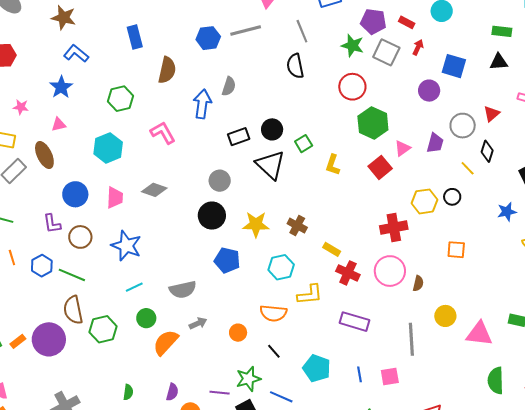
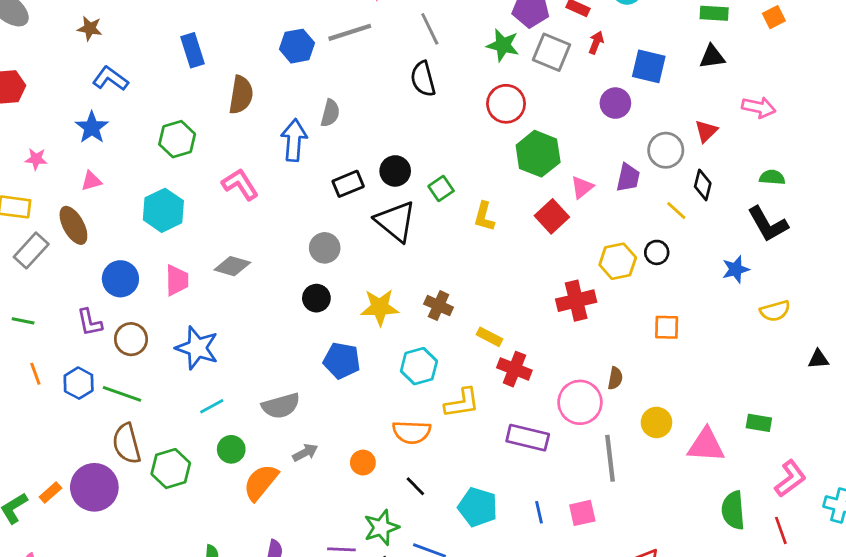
brown star: (64, 18) -> (90, 28), size x0.7
black circle: (212, 216) -> (316, 298), size x0.7
pink circle: (390, 271) -> (580, 402), moved

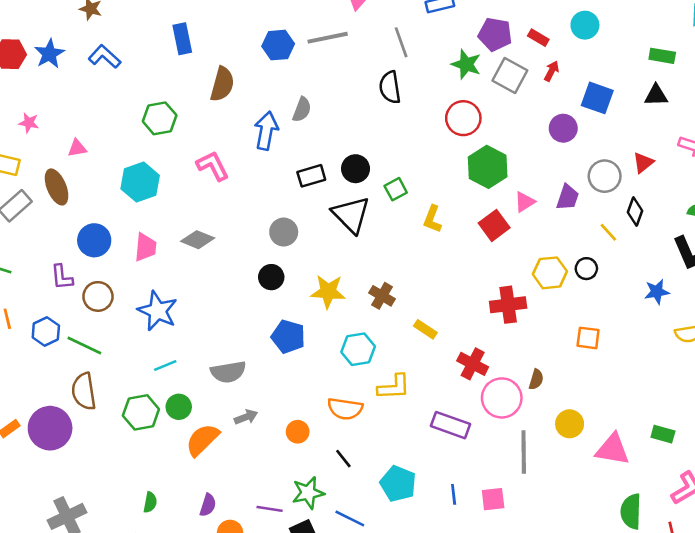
blue star: (92, 128) -> (49, 54), moved
red cross: (514, 369) -> (473, 364), moved
green hexagon: (171, 469) -> (141, 412), moved

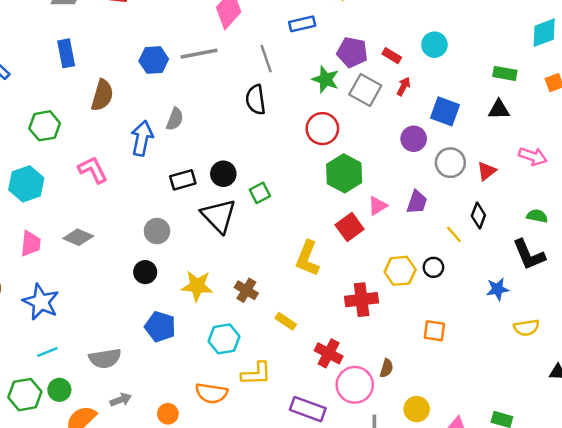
gray circle: (605, 176) -> (450, 163), moved
yellow L-shape: (432, 219) -> (308, 258), moved, size x1.4

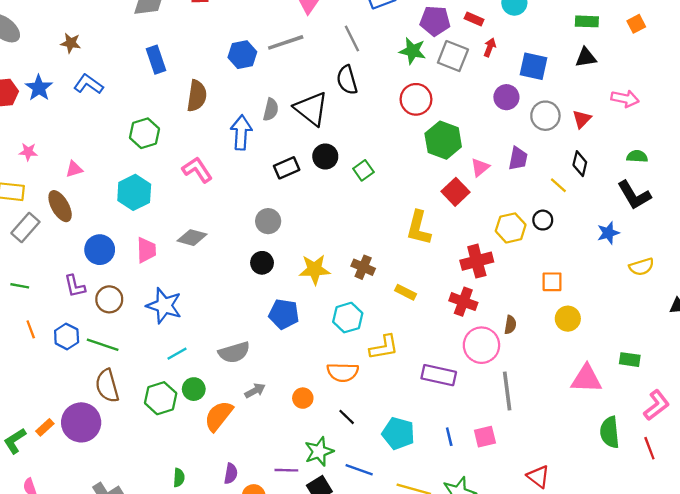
black triangle: (219, 216) -> (311, 109), moved
red cross: (329, 353) -> (463, 302), moved
yellow circle: (417, 409) -> (568, 319), moved

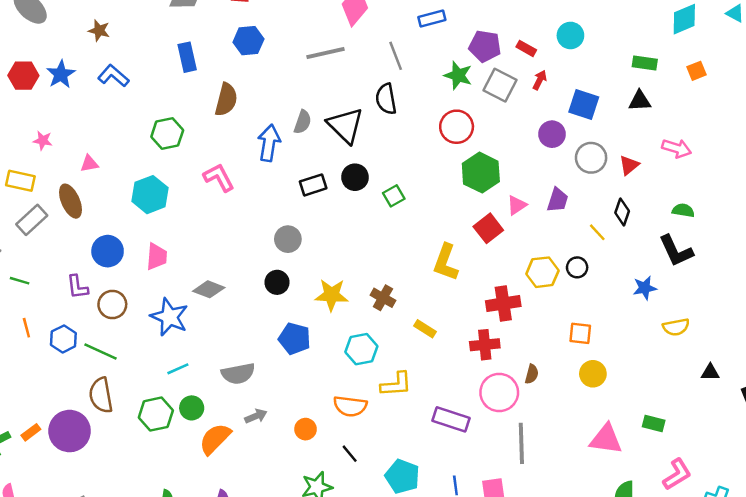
blue hexagon: (242, 55) -> (248, 41), moved
gray diamond: (192, 238) -> (209, 289), moved
red cross: (463, 302) -> (485, 345), turned -32

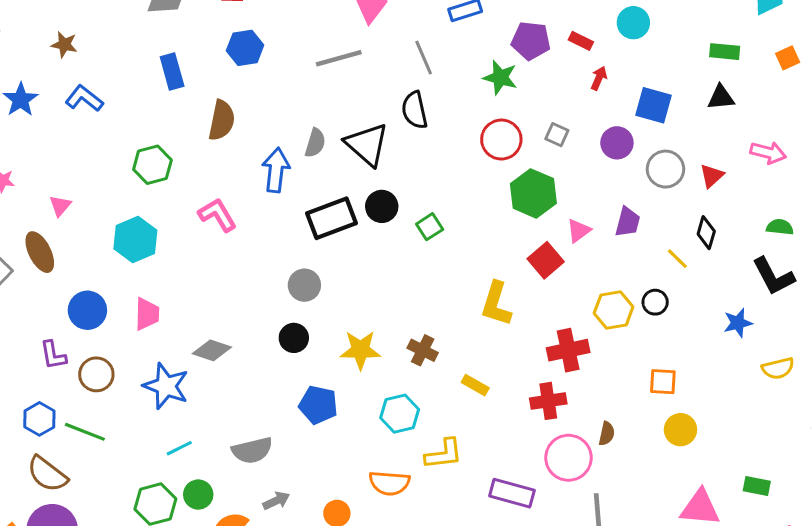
gray square: (500, 85) -> (557, 135), moved, size x0.6
pink triangle: (89, 164) -> (60, 206), turned -36
black rectangle: (313, 185) -> (332, 218), size x1.5
brown semicircle: (101, 395) -> (47, 474), moved, turned -40

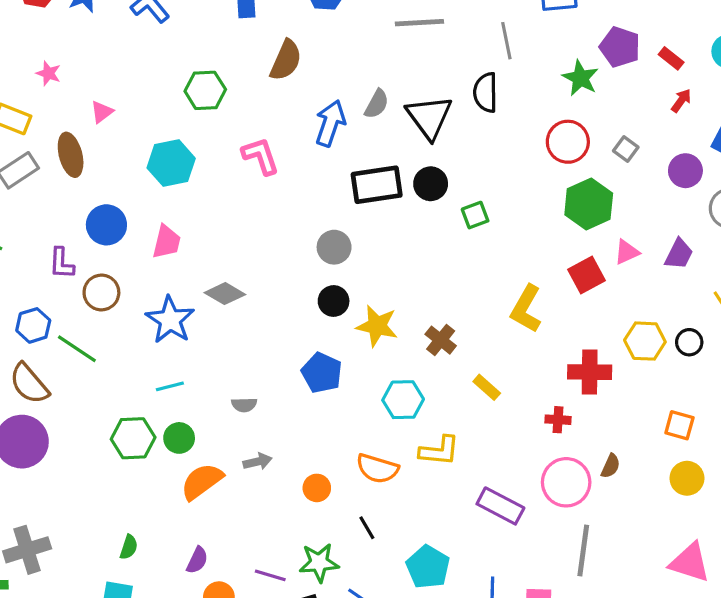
black circle: (294, 338) -> (334, 301), moved
red cross: (548, 401) -> (558, 420), size x0.7
gray semicircle: (252, 450) -> (244, 405), size x0.6

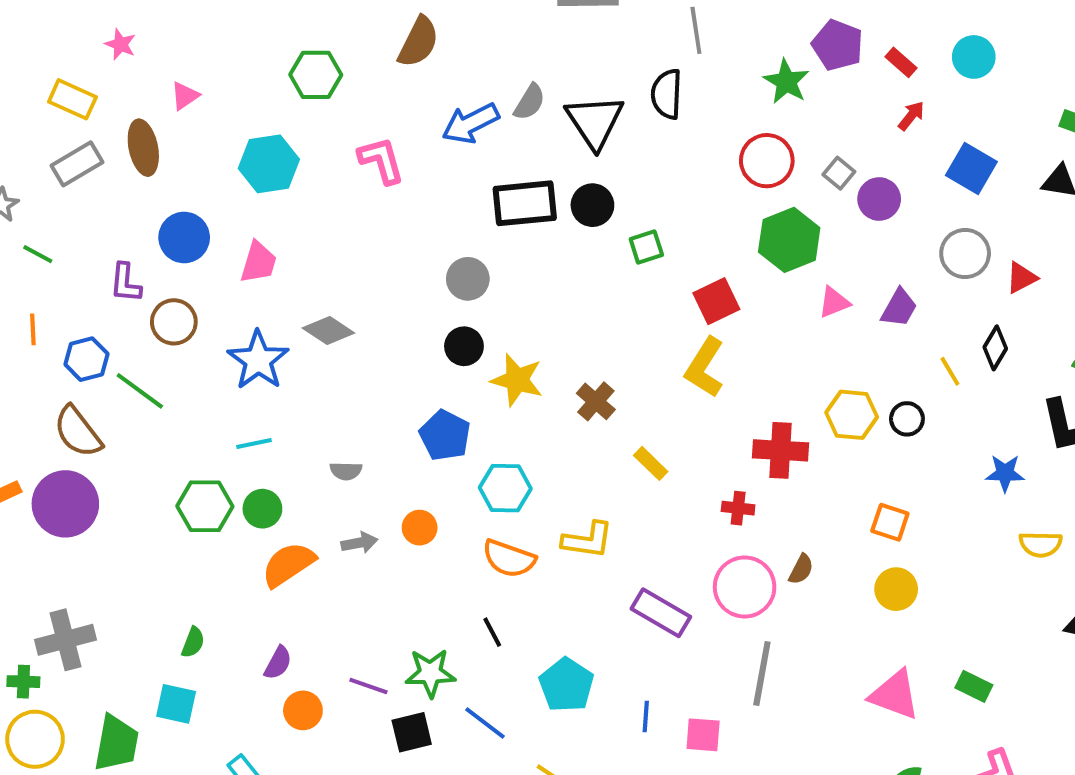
blue arrow: (330, 123) -> (471, 123), turned -138
purple circle: (685, 171) -> (879, 199), moved
red square: (586, 275) -> (716, 301), moved
cyan hexagon: (403, 400) -> (505, 488), moved
orange circle: (317, 488) -> (420, 528), moved

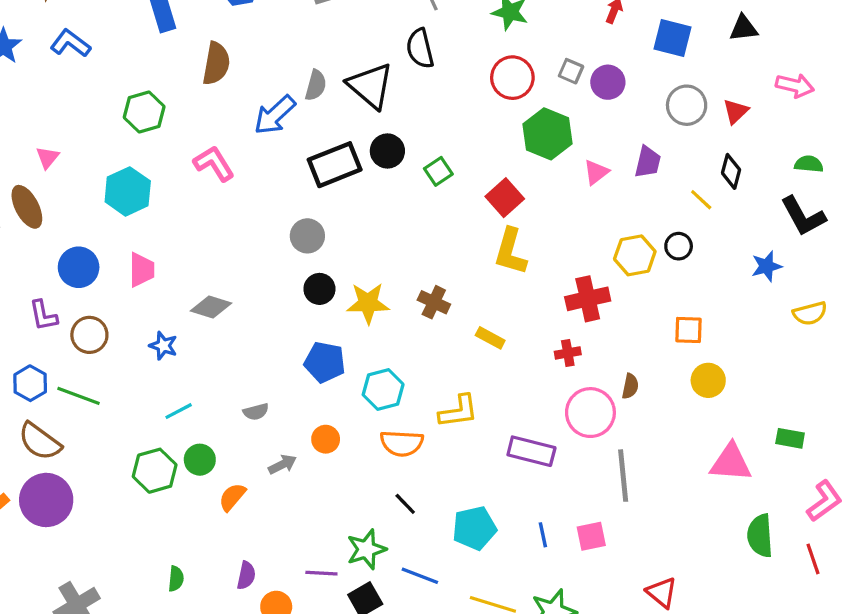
blue star: (258, 360) -> (163, 346), size x0.6
orange semicircle: (288, 564) -> (232, 497), size x0.7
cyan pentagon: (566, 685) -> (474, 528), turned -30

